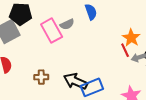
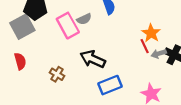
brown cross: (41, 77) -> (57, 74), turned 32
black arrow: (75, 81) -> (93, 59), moved

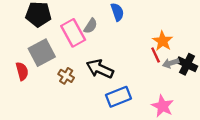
gray semicircle: (84, 19) -> (91, 26), turned -32
gray square: (22, 27) -> (42, 53), moved
brown cross: (57, 74) -> (66, 76), moved

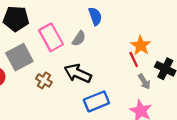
gray semicircle: (91, 26) -> (79, 38), moved
gray arrow: (171, 63) -> (144, 82), moved, turned -105

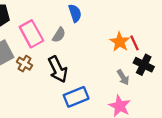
red line: (134, 59) -> (135, 43), moved
black arrow: (78, 73) -> (58, 69), turned -140
brown cross: (44, 80) -> (25, 64), moved

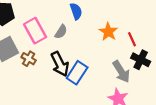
orange star: (120, 42) -> (108, 32), moved
gray arrow: (123, 77) -> (121, 72), size x1.5
blue rectangle: (76, 97) -> (77, 73), moved, turned -35

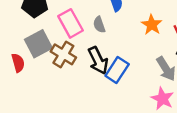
gray semicircle: (61, 32) -> (99, 25), turned 128
brown cross: (29, 59) -> (63, 54), size x1.5

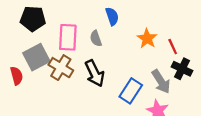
pink rectangle: (71, 23) -> (68, 37), turned 32
blue rectangle: (117, 70) -> (131, 91), moved

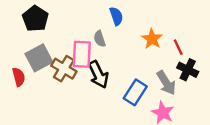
black pentagon: (33, 19) -> (35, 19), turned 30
pink rectangle: (68, 37) -> (82, 54), moved

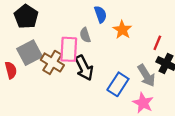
orange star: (152, 39) -> (122, 30), moved
red line: (178, 47) -> (157, 43), turned 48

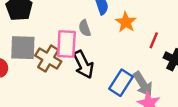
red line: (157, 43) -> (154, 40), moved
gray square: (29, 53) -> (23, 48), turned 30
gray arrow: (146, 76) -> (143, 84), moved

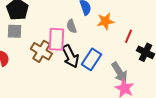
orange star: (126, 22) -> (105, 21), turned 30
gray square: (23, 48) -> (14, 31), moved, size x0.7
blue rectangle: (121, 83) -> (91, 59), moved

